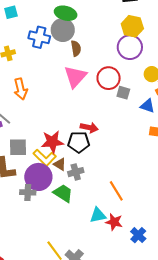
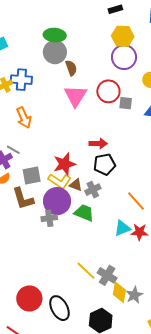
blue cross: (39, 37) -> (21, 80), moved
black pentagon: (79, 142) -> (104, 164), moved

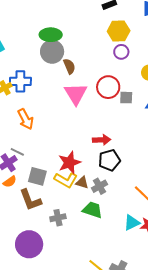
purple circle: (124, 57) -> (121, 52), size x0.6
gray square: (32, 175) -> (37, 176), turned 30
purple circle: (57, 201) -> (29, 244), moved

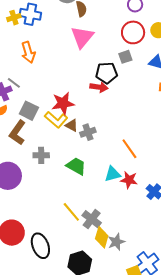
red circle: (108, 87) -> (133, 32), moved
gray square: (126, 98) -> (125, 57), moved, turned -32
black pentagon: (109, 160) -> (106, 73), moved
brown L-shape: (30, 200) -> (18, 133), turned 45
green trapezoid: (92, 210) -> (76, 166), moved

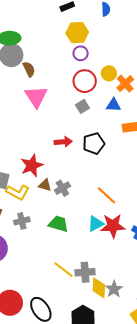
black pentagon: (106, 73) -> (94, 143), moved
yellow L-shape: (56, 120) -> (18, 192), moved
red star: (129, 180) -> (113, 226), size x1.4
gray cross: (92, 219) -> (85, 272), turned -30

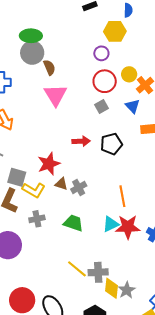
yellow hexagon: (77, 33) -> (115, 31), moved
blue triangle: (113, 105) -> (133, 106), turned 42
orange line: (107, 195) -> (122, 196), turned 35

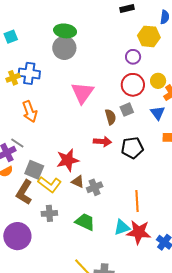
brown semicircle: (49, 67) -> (110, 117), moved

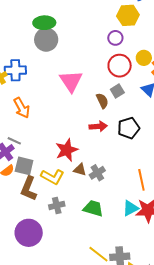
gray square: (34, 170) -> (24, 166), moved

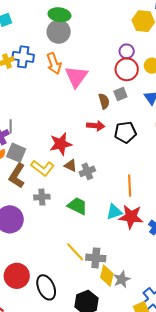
purple circle: (115, 38) -> (127, 51), moved
orange arrow: (22, 108) -> (54, 63), moved
gray line: (14, 141) -> (11, 126), turned 56

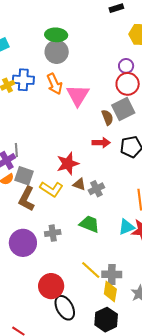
gray square: (120, 94) -> (123, 109), size x1.6
gray cross: (42, 197) -> (53, 233), moved
red circle: (17, 276) -> (51, 286), moved
yellow diamond: (107, 276) -> (110, 291), moved

